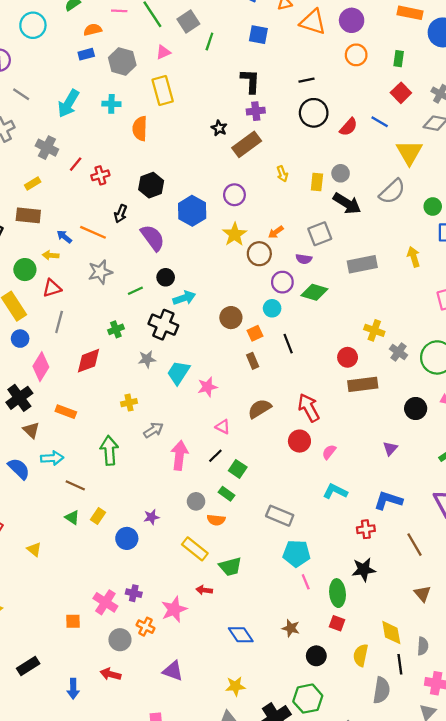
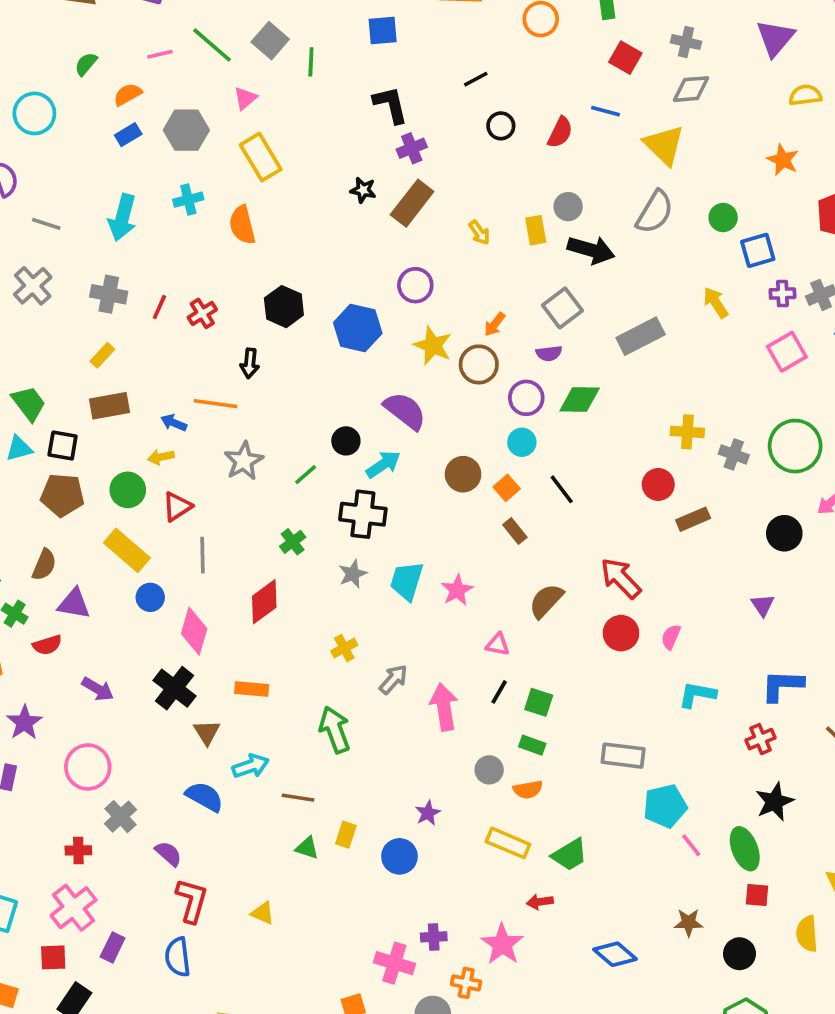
black circle: (314, 113) -> (501, 126), size x0.6
purple semicircle: (153, 238) -> (405, 411), moved
brown rectangle: (363, 384) -> (693, 519), size x0.7
brown triangle: (31, 430) -> (207, 732), turned 30

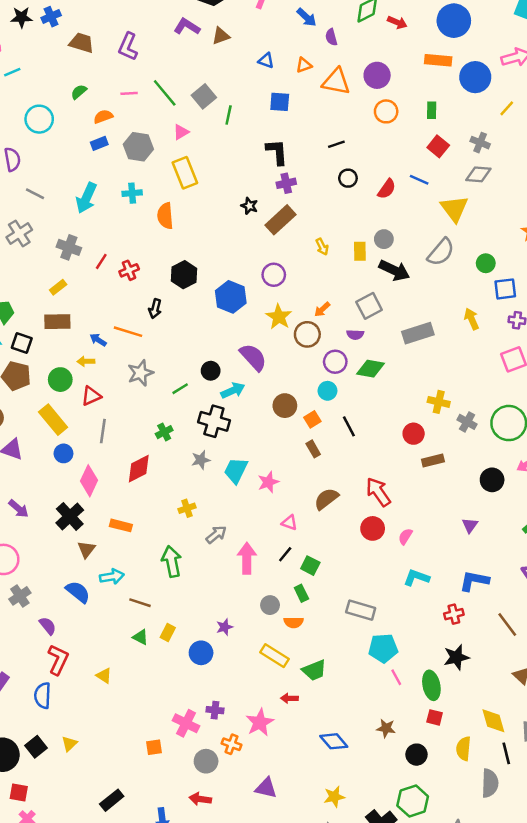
green rectangle: (532, 745) -> (301, 593), turned 35

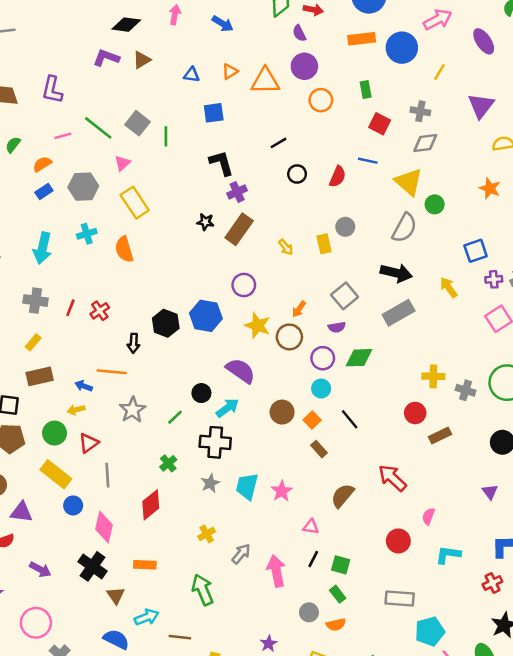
purple semicircle: (331, 37) -> (299, 33), moved
green circle: (486, 263) -> (435, 204), moved
black arrow: (394, 270) -> (396, 273), moved
black hexagon: (184, 275) -> (166, 323), moved
red circle: (373, 528) -> (398, 541), moved

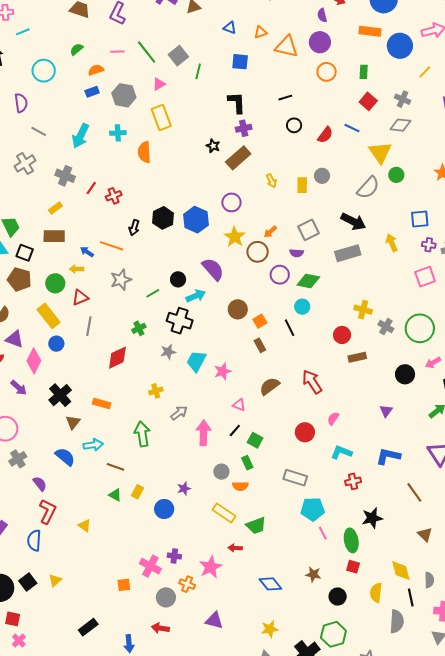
cyan circle: (321, 389) -> (302, 307), moved
pink diamond: (104, 527) -> (34, 361), moved
red cross: (493, 583) -> (353, 481), moved

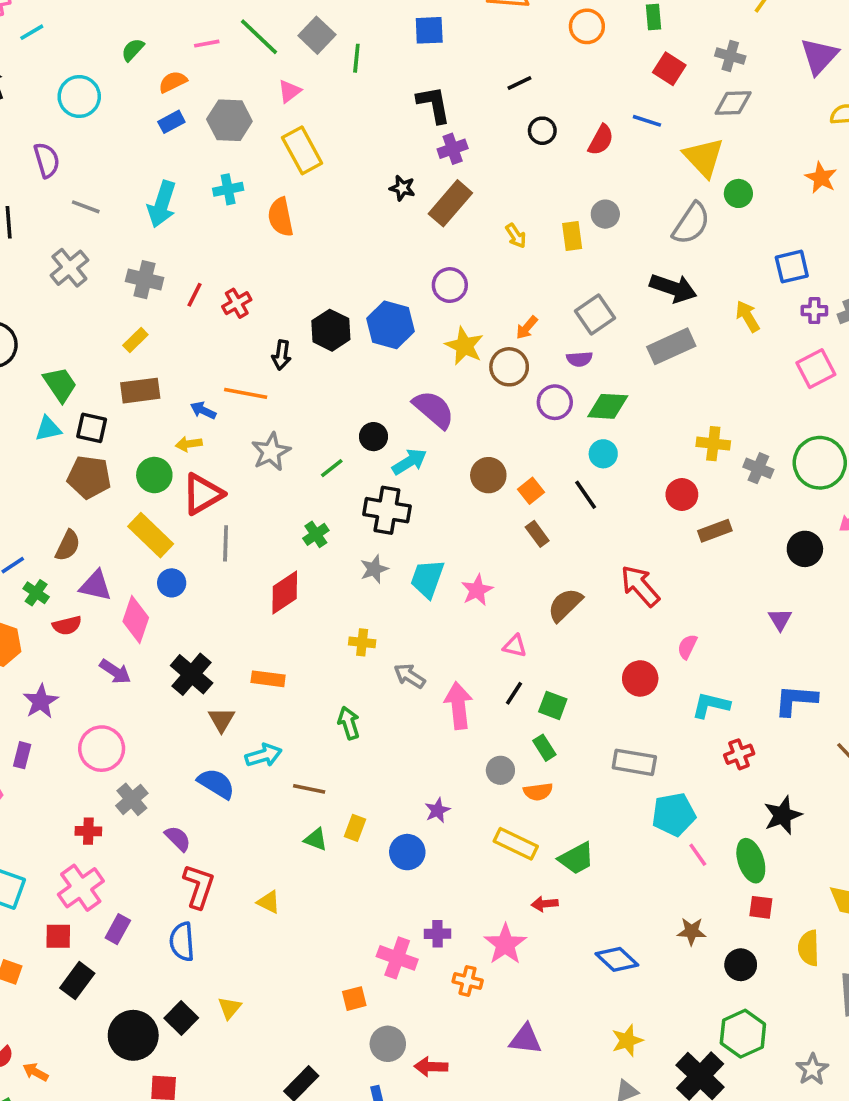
red triangle: (80, 297) -> (203, 494), size x1.4
yellow cross: (156, 391) -> (362, 642), turned 32
gray arrow: (179, 413) -> (409, 676), turned -102
green arrow: (142, 434) -> (349, 723), size x0.7
gray circle: (166, 597) -> (388, 1044), moved

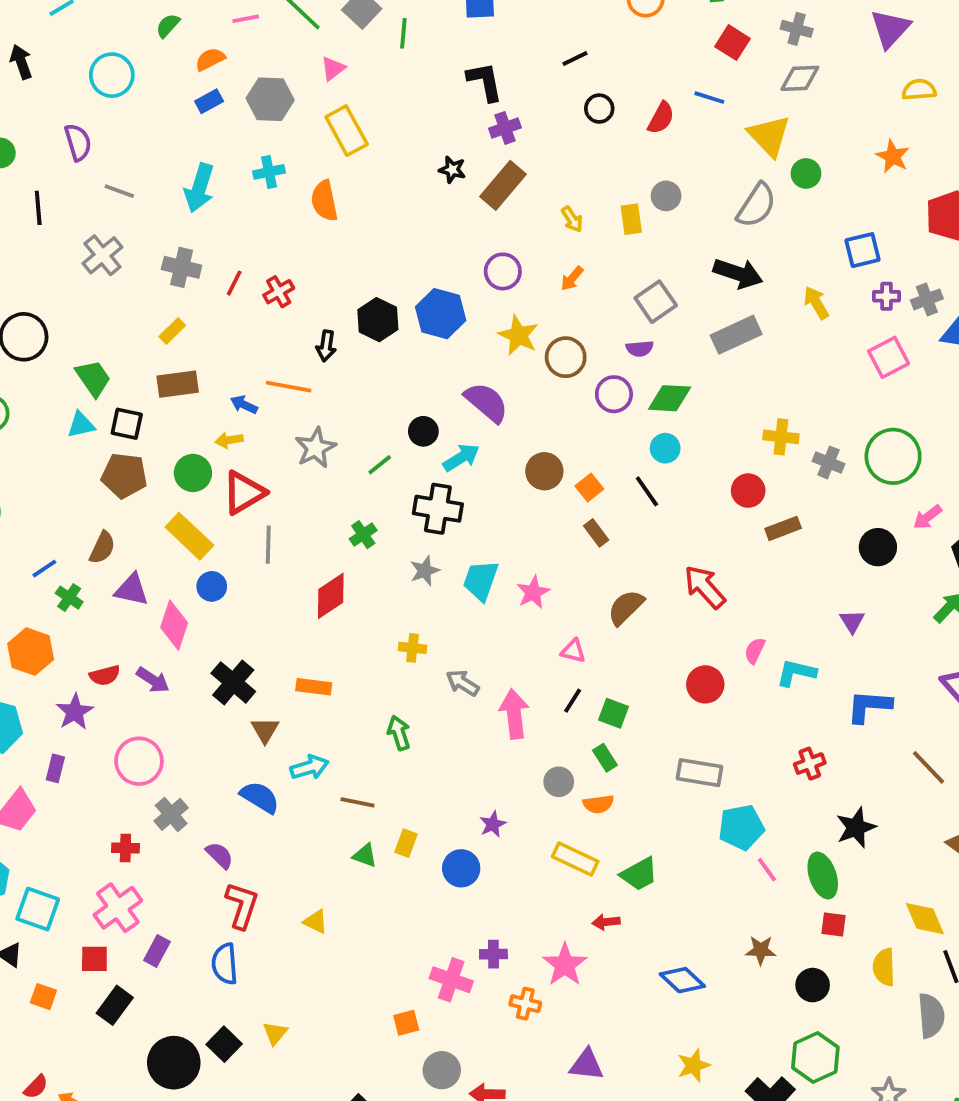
orange arrow: (527, 328) -> (572, 278), moved
red semicircle: (67, 625) -> (105, 675), moved
cyan L-shape: (711, 705) -> (796, 673), moved

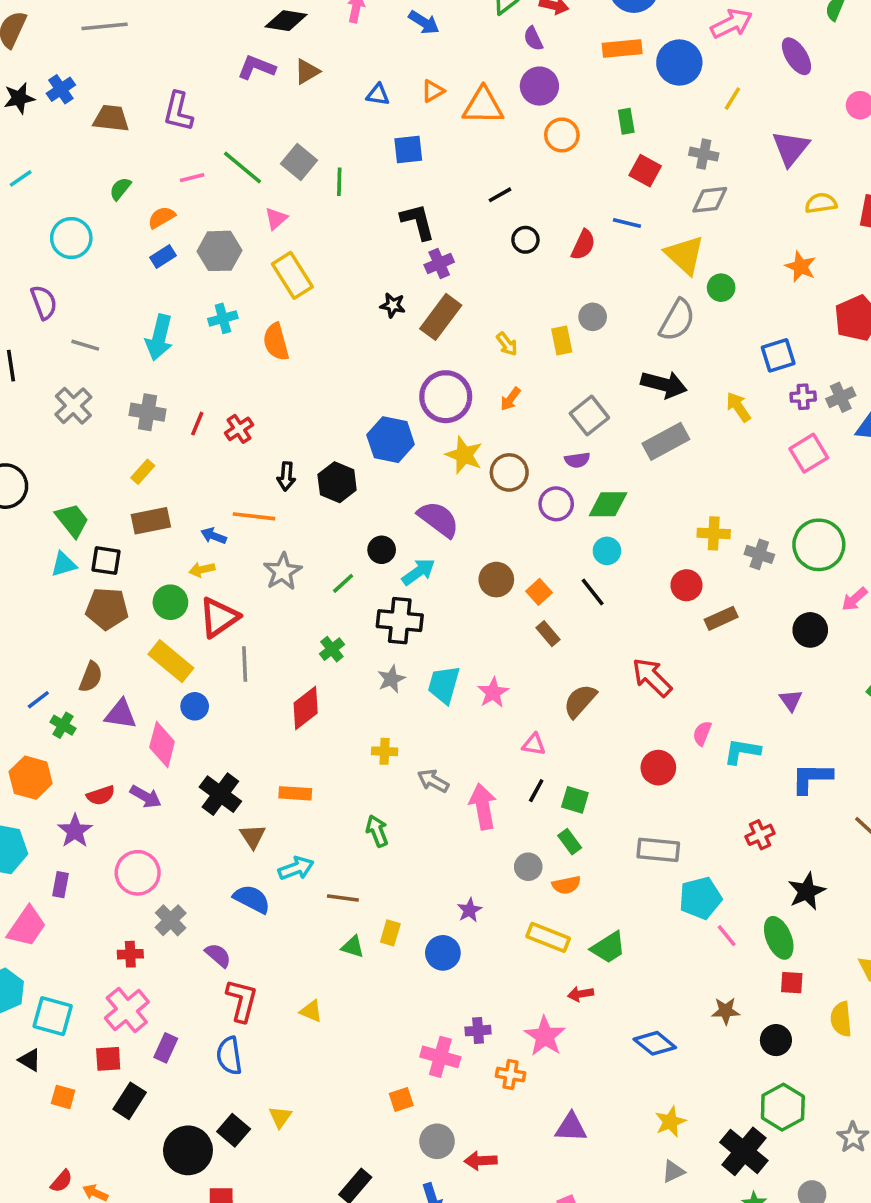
purple circle: (503, 271) -> (446, 397), size x1.5
black hexagon: (378, 320) -> (337, 482), moved

